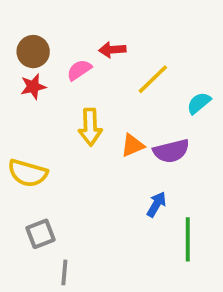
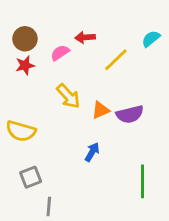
cyan semicircle: (199, 103) -> (151, 39), moved
yellow arrow: (90, 127) -> (68, 96), turned -40
blue arrow: (156, 204) -> (92, 152), moved

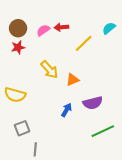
pink semicircle: (60, 53) -> (43, 30), moved
purple semicircle: (130, 114) -> (93, 103), moved
green line: (142, 181) -> (103, 131), turned 65

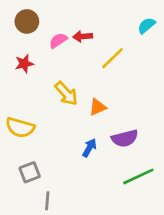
brown circle: (18, 28) -> (27, 21), moved
cyan semicircle: (109, 28) -> (146, 26), moved

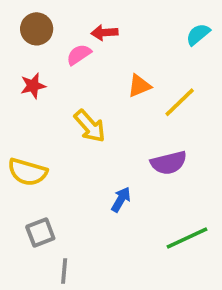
red arrow: (83, 36) -> (104, 33), moved
yellow line: (112, 58) -> (180, 102), moved
orange triangle: (98, 107) -> (139, 86), moved
purple semicircle: (125, 138) -> (169, 163), moved

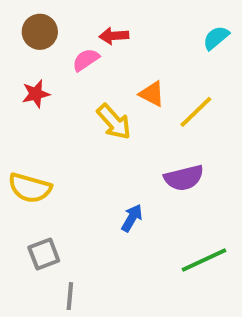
orange triangle: (139, 86) -> (152, 94), turned 50
yellow arrow: (90, 126) -> (114, 122), moved

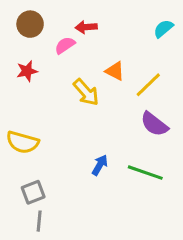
purple semicircle: (184, 178) -> (154, 124), moved, turned 52
green line: (204, 260) -> (145, 173), moved, turned 44
gray line: (70, 296) -> (39, 221), moved

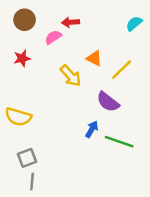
purple semicircle: (154, 124) -> (108, 102), moved
blue arrow: (100, 165) -> (92, 129), moved

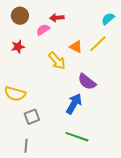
yellow line: (122, 70) -> (98, 44), moved
blue arrow: (92, 129) -> (74, 104), size x1.5
green line: (119, 142) -> (77, 137), moved
gray square: (27, 158) -> (32, 117), moved

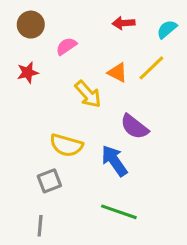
red arrow: (57, 18) -> (124, 23), moved
yellow semicircle: (15, 94) -> (66, 145), moved
blue arrow: (74, 104) -> (114, 161), turned -65

